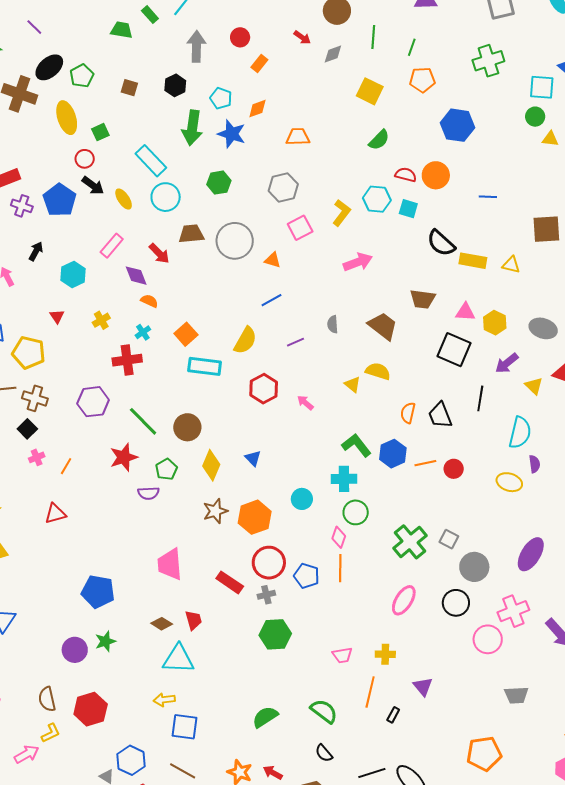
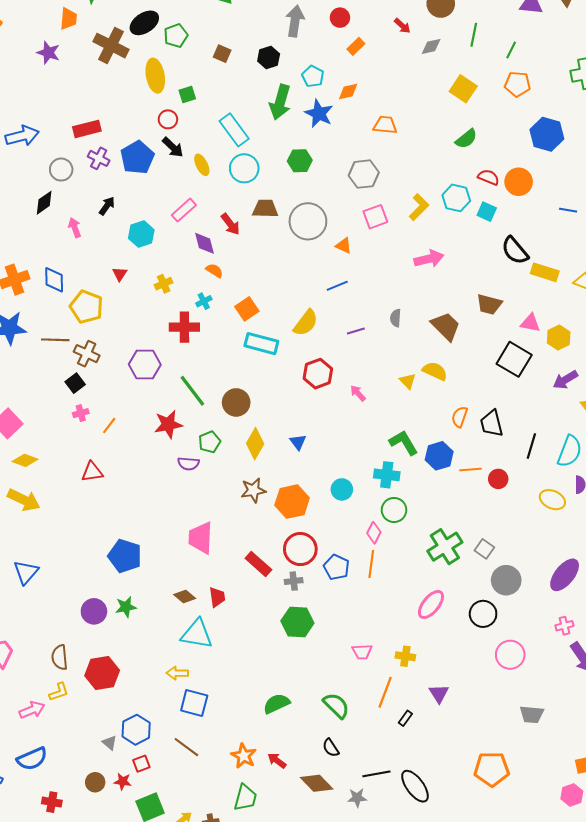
black line: (480, 398) -> (531, 446), moved
pink cross: (513, 611) -> (564, 626), moved, size x0.6

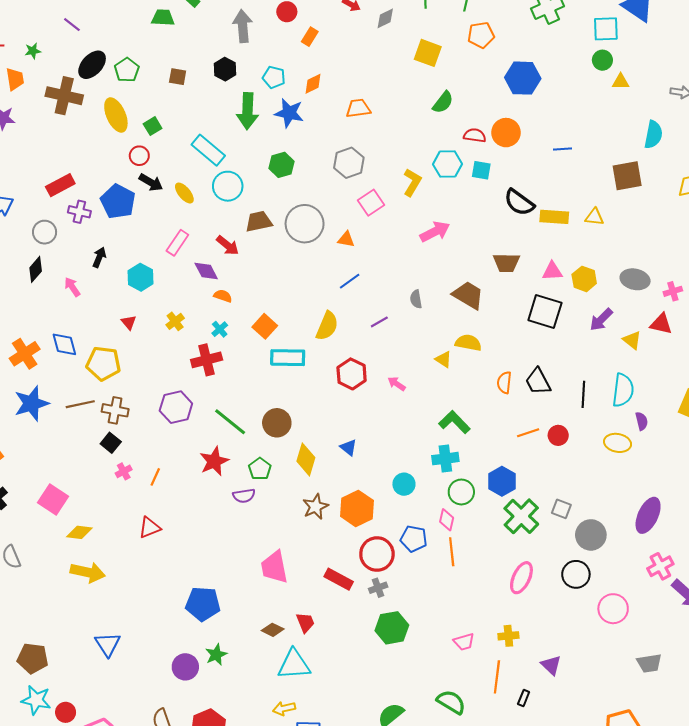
blue hexagon: (439, 456) -> (502, 481), moved
blue pentagon: (336, 567) -> (414, 539), moved
pink cross: (564, 626) -> (660, 566), size x1.4

